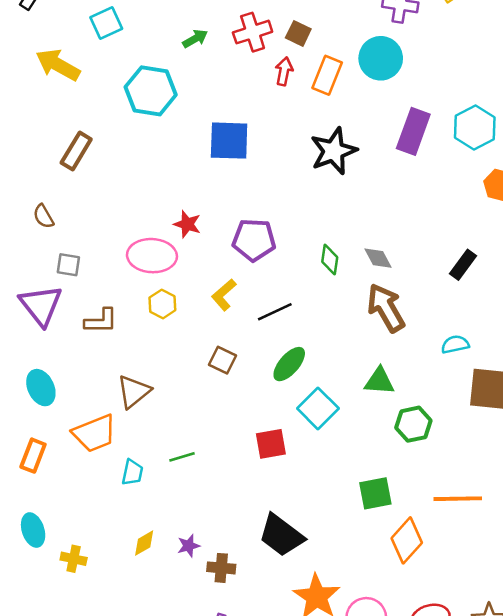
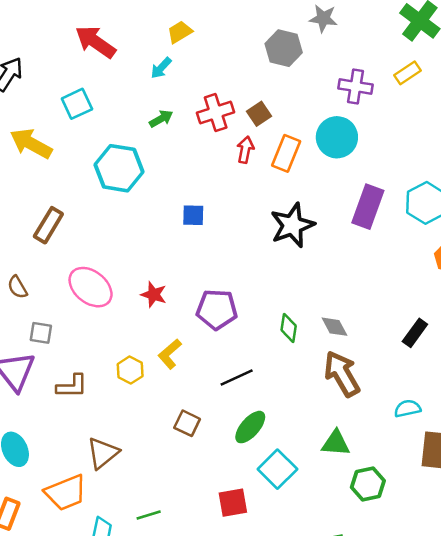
brown square: (298, 33) -> (259, 114), turned 30
blue square: (229, 141) -> (193, 215), size x0.6
pink ellipse: (152, 256) -> (91, 287), moved, turned 36
yellow L-shape: (224, 295) -> (170, 354), moved

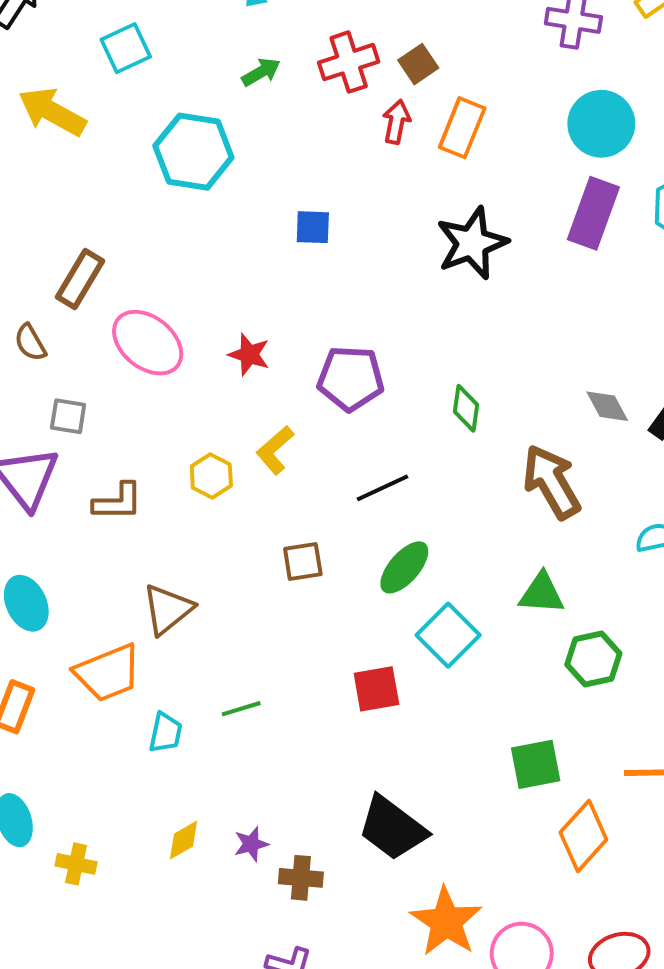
cyan circle: (337, 137) -> (601, 124), moved
brown rectangle: (48, 225) -> (80, 279), moved
gray diamond: (334, 327) -> (607, 406), moved
brown square: (187, 423) -> (303, 561), turned -35

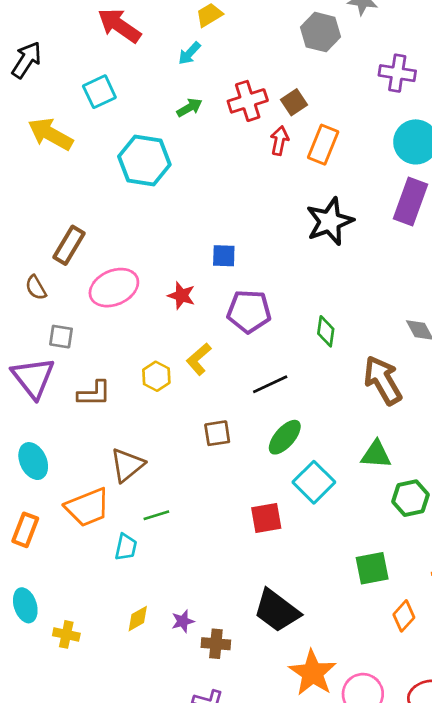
blue square: (313, 227) -> (224, 256), moved
pink ellipse: (148, 343) -> (114, 288), turned -63
green line: (241, 709) -> (156, 515), moved
orange diamond: (583, 836) -> (404, 616), size x0.7

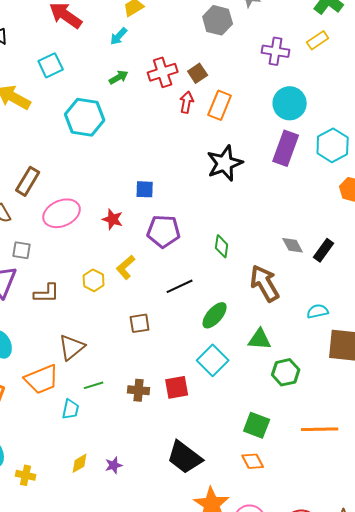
green ellipse: (285, 437) -> (215, 315), moved
green square: (372, 568) -> (257, 425), turned 32
orange diamond: (404, 616) -> (253, 461), moved, turned -70
brown cross: (216, 644) -> (139, 390), moved

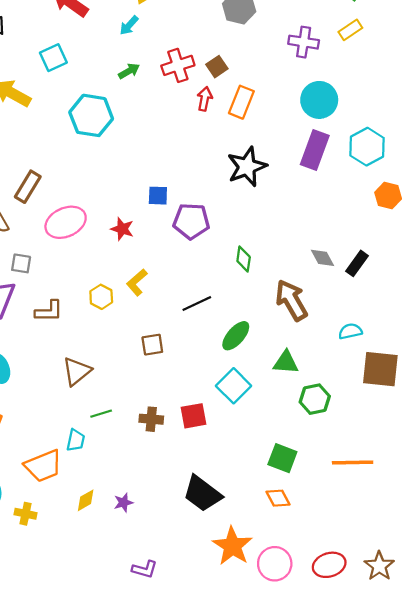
purple pentagon: (164, 231) -> (191, 221), moved
orange trapezoid: (42, 379) -> (43, 466), moved

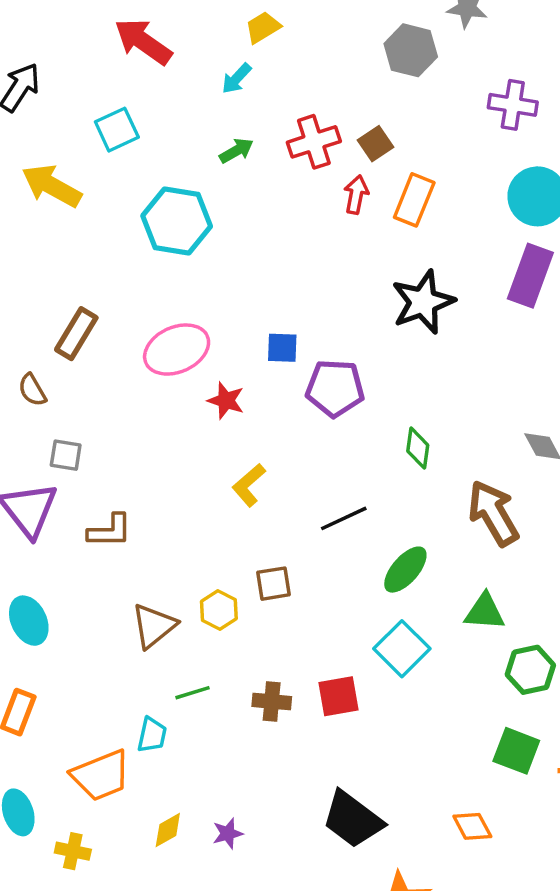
pink ellipse: (66, 222) -> (177, 350), moved
yellow hexagon: (101, 297) -> (219, 610), moved
green square: (282, 458) -> (516, 751), moved

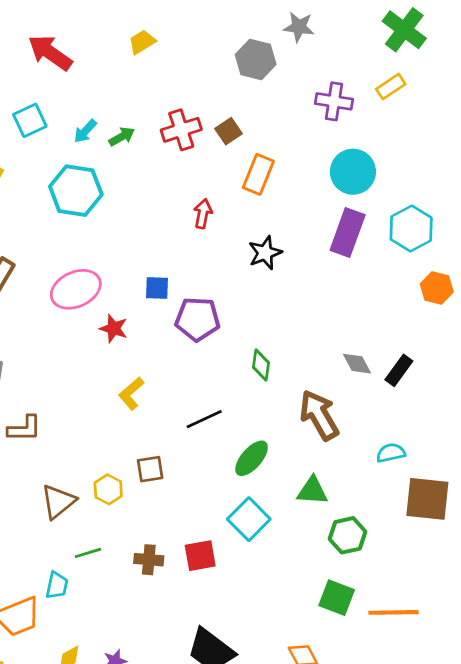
cyan arrow: (236, 78) -> (85, 131), moved
red arrow: (356, 195) -> (203, 214), moved
black star: (423, 302) -> (265, 253), size x0.7

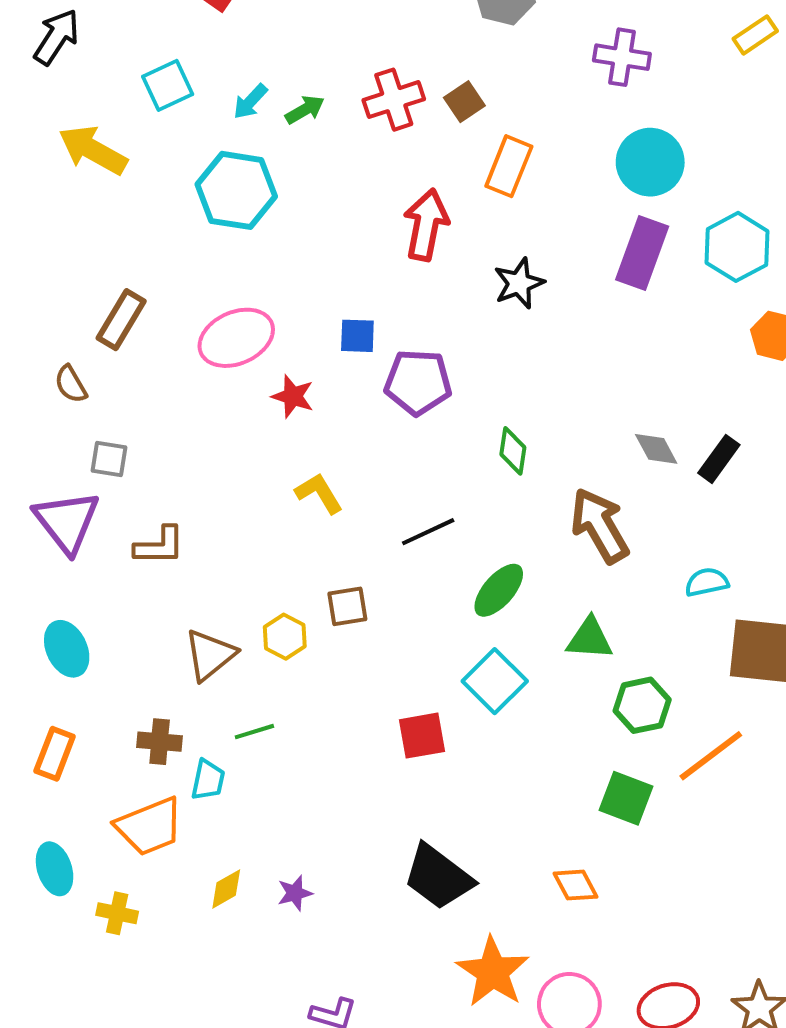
yellow rectangle: (391, 87) -> (755, 35), moved
red arrow: (203, 214) -> (426, 225), size x1.6
yellow L-shape: (131, 393) -> (319, 493), turned 100
brown cross: (149, 560) -> (160, 742), moved
orange line: (393, 612) -> (711, 756), moved, turned -36

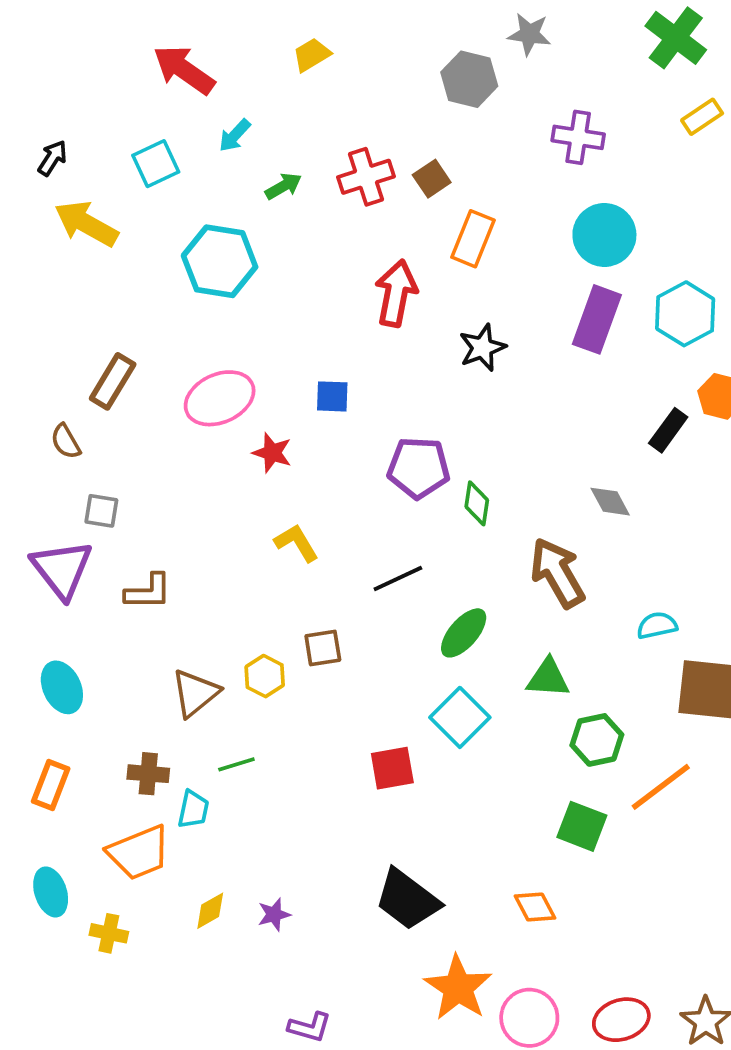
black arrow: (57, 37) -> (53, 158), moved, size x0.7
cyan arrow: (250, 102) -> (235, 135), moved
purple pentagon: (418, 382) -> (419, 468), moved
black rectangle: (719, 459) -> (668, 430), moved

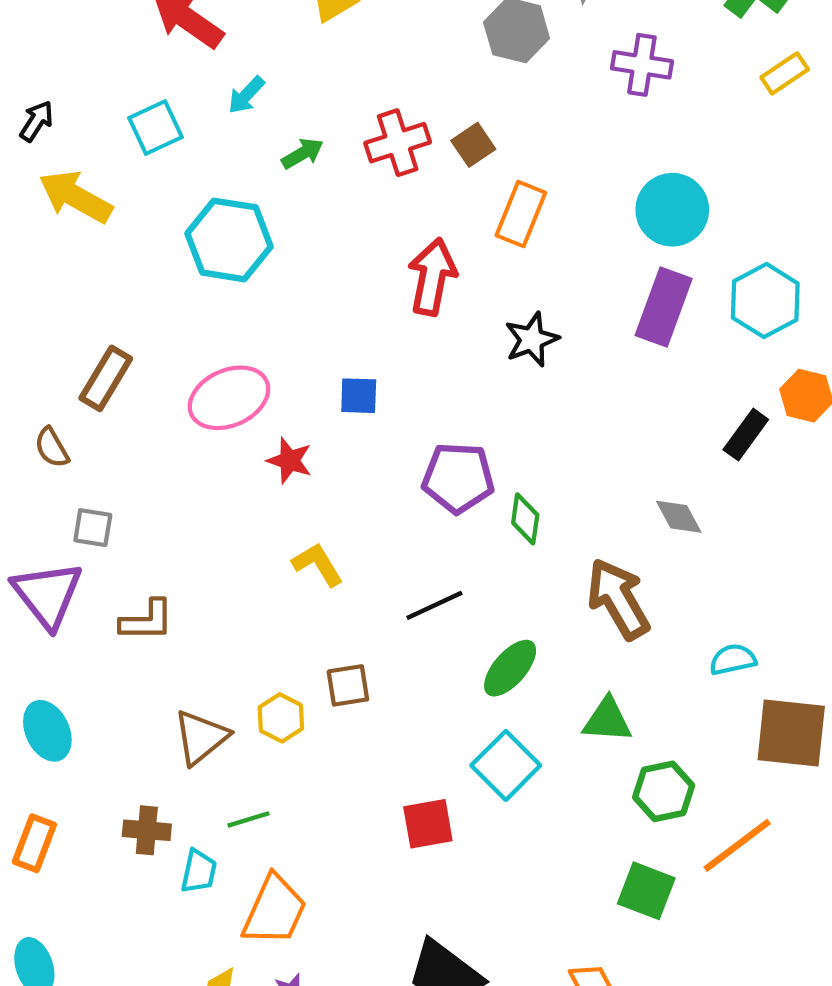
purple cross: (578, 137) -> (642, 65), moved
orange trapezoid: (139, 853) -> (274, 910), moved, turned -44

